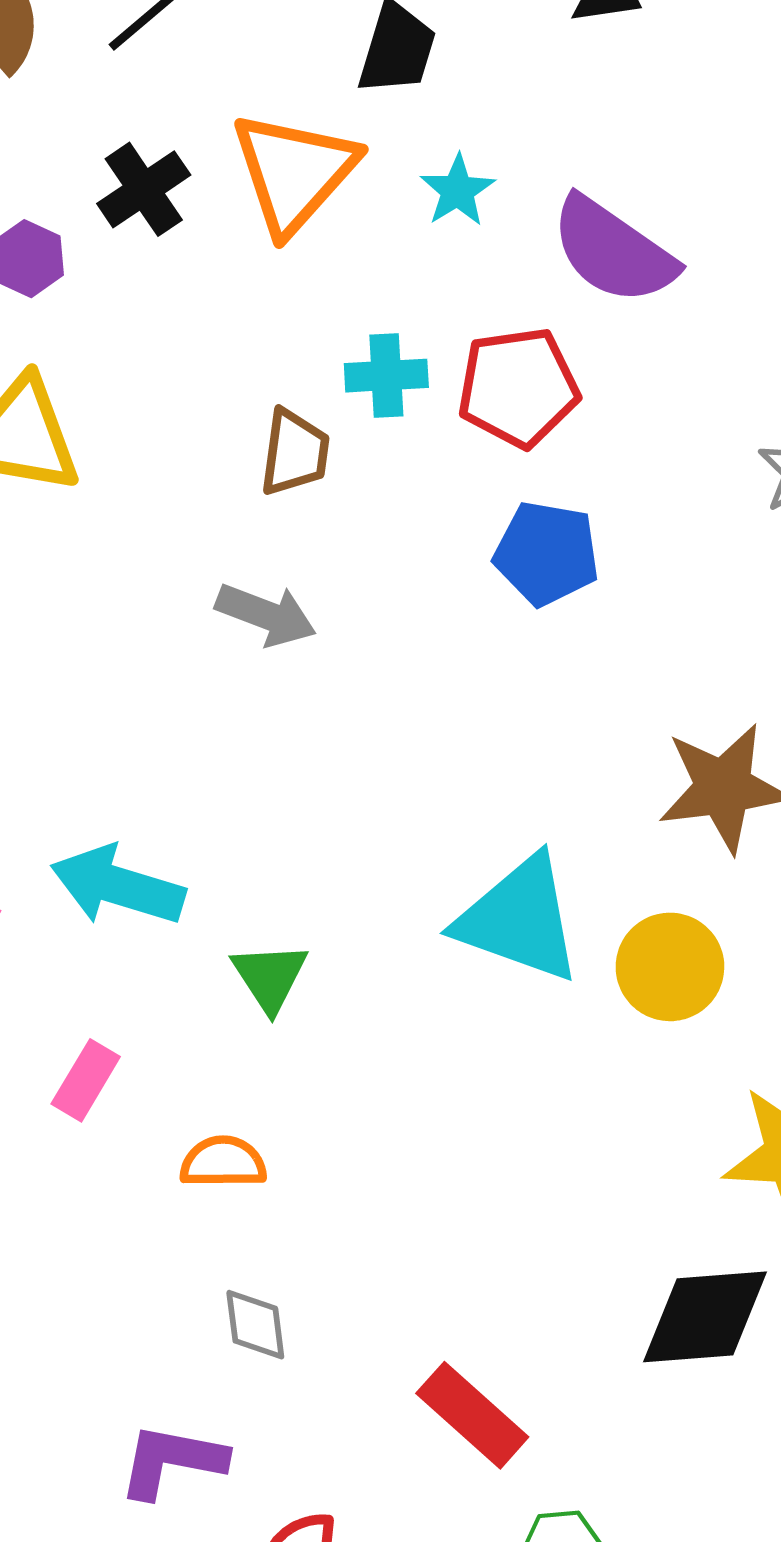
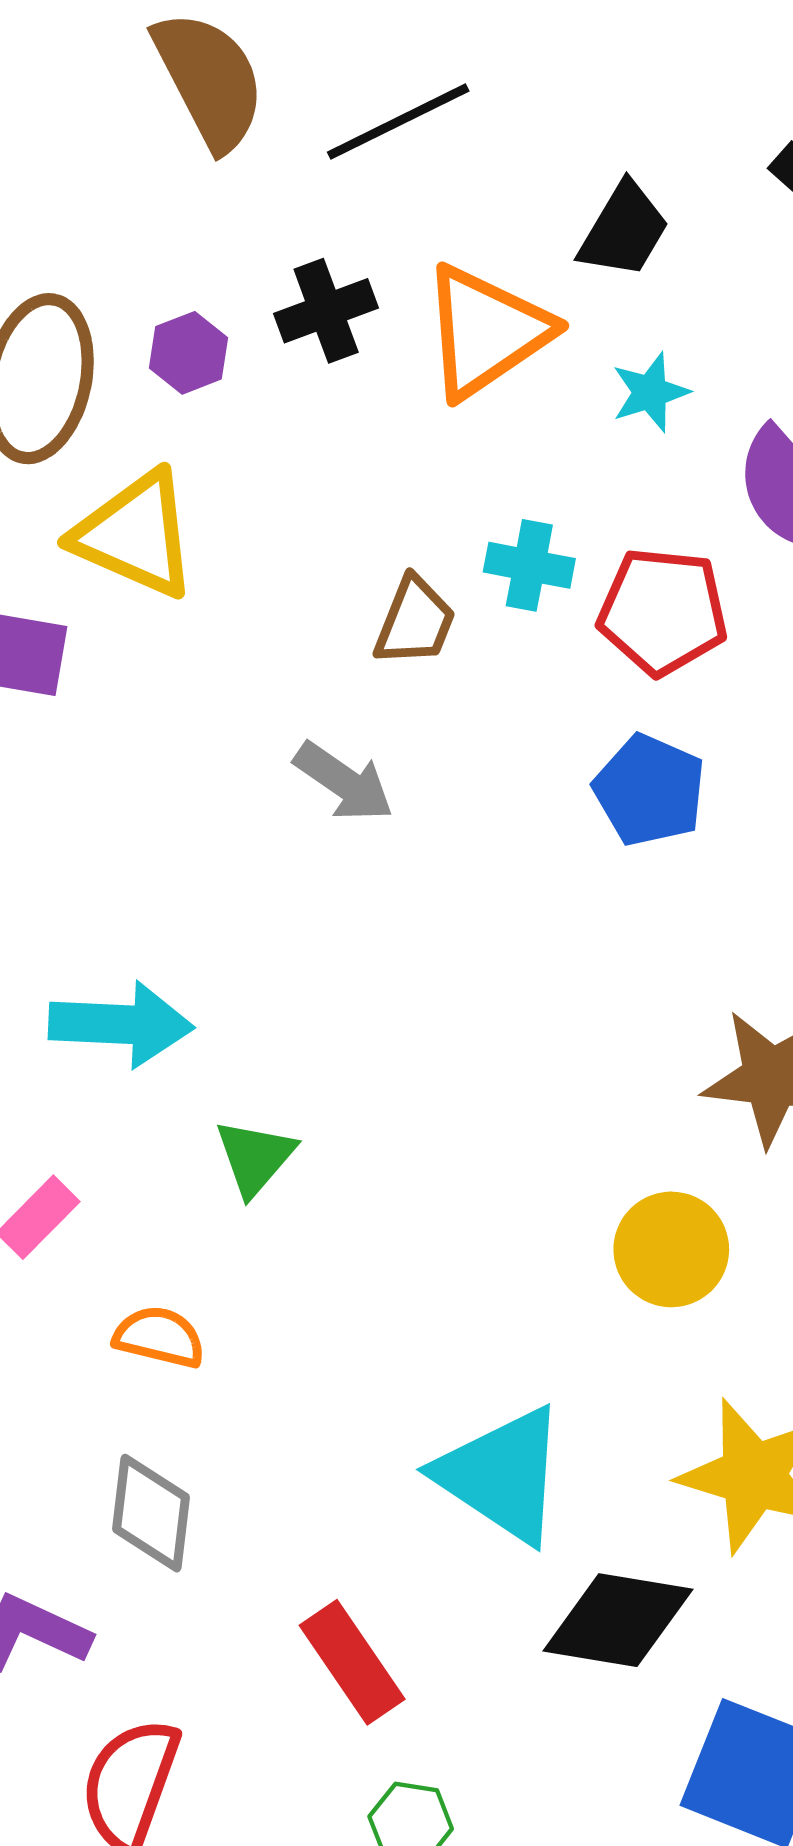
cyan arrow: (118, 886) -> (121, 1024), turned 152
cyan triangle: (519, 919) -> (502, 1475), moved
gray diamond: (255, 1325) -> (151, 1513), size x1.4

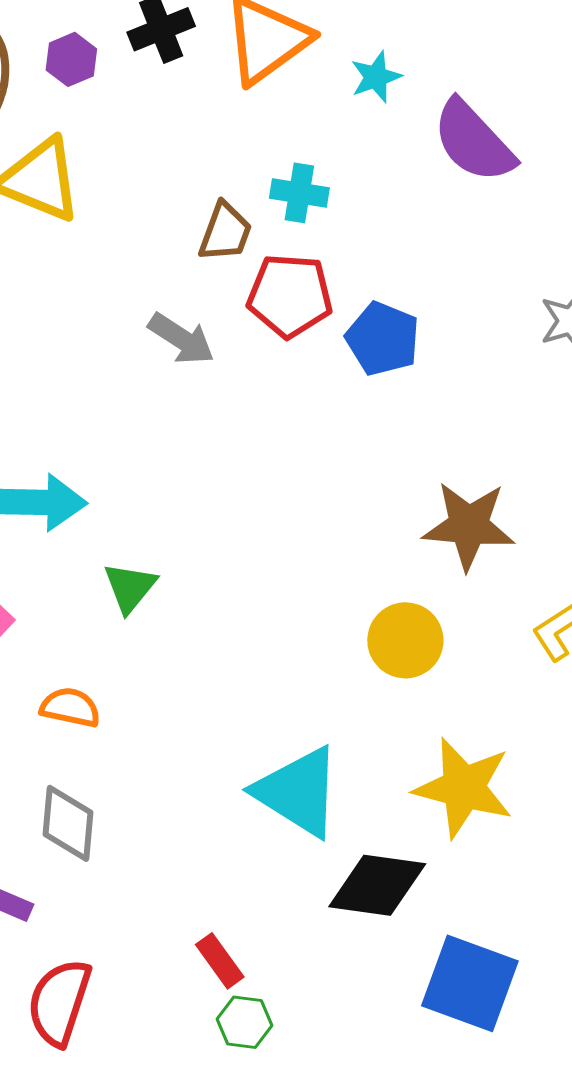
red pentagon: (663, 611) -> (290, 296), moved
red rectangle: (352, 1662) -> (220, 961), moved, size x0.7

